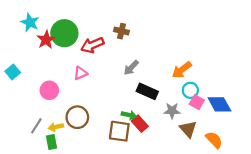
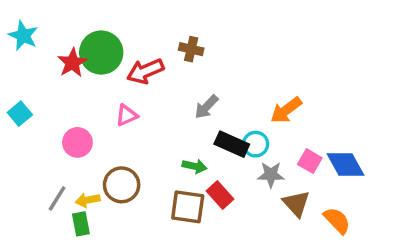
cyan star: (30, 22) -> (23, 36), moved
cyan circle: (190, 90) -> (256, 144), moved
green arrow: (129, 115) -> (194, 166), moved

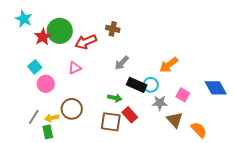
cyan star: (23, 36) -> (24, 19), moved
cyan square: (20, 114) -> (35, 67), moved
blue diamond: (345, 164) -> (216, 88), moved

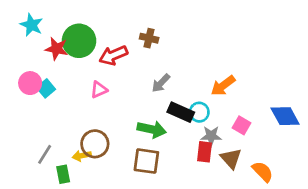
red star: (43, 37) -> (57, 49), turned -30
pink circle: (46, 84) -> (30, 83), moved
green arrow: (115, 98) -> (152, 129), size x1.5
red rectangle: (130, 115) -> (205, 152), moved, turned 49
yellow arrow: (52, 118) -> (82, 156), moved

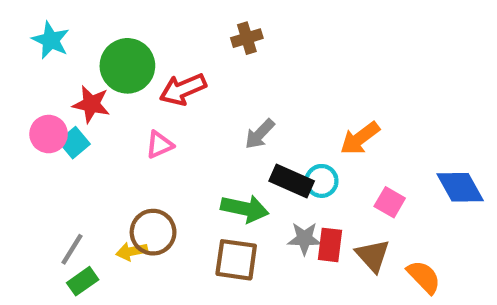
brown cross: (149, 38) -> (247, 38), moved, turned -30
red star: (57, 49) -> (91, 104), moved
gray star: (211, 136) -> (304, 239), moved
green rectangle: (63, 174) -> (83, 281), moved, turned 66

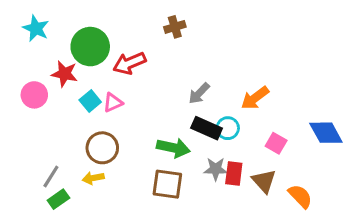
gray arrow: (260, 134) -> (199, 93), moved
cyan square: (74, 143) -> (90, 101), moved
brown circle: (153, 232) -> (102, 148), moved

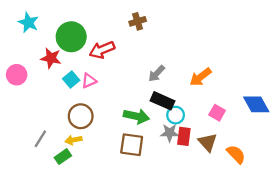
pink circle: (34, 95) -> (17, 75), moved
cyan circle: (228, 128) -> (176, 115), moved
green rectangle: (58, 199) -> (63, 157), moved

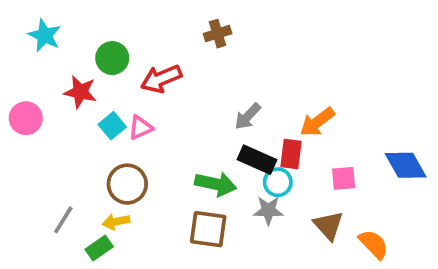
green circle: (71, 37) -> (112, 58), size x0.7
pink square: (217, 113) -> (344, 178), turned -35
red rectangle: (184, 136) -> (291, 154), moved

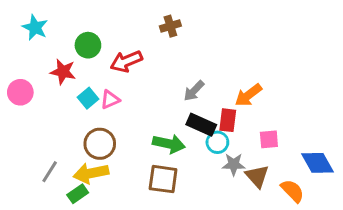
blue diamond: (406, 165) -> (317, 163), moved
gray star: (268, 210) -> (234, 164), moved
yellow arrow: (116, 222) -> (91, 173), size x1.6

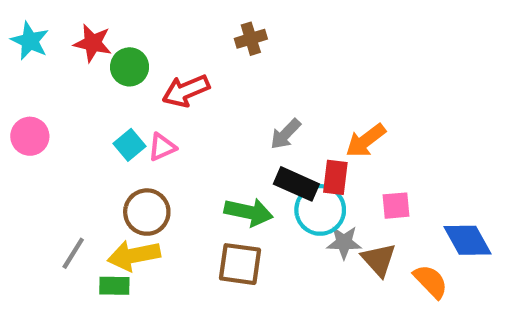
cyan star: (35, 28) -> (30, 41), moved
red star: (63, 72) -> (93, 43), moved
cyan circle: (217, 142) -> (320, 210), size x1.5
green rectangle: (78, 194) -> (114, 286), turned 36

